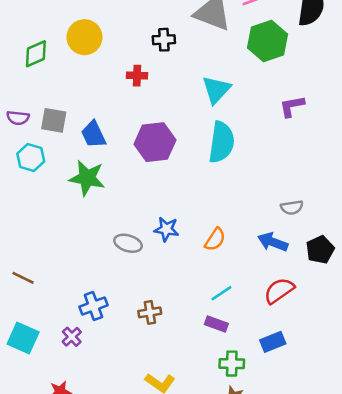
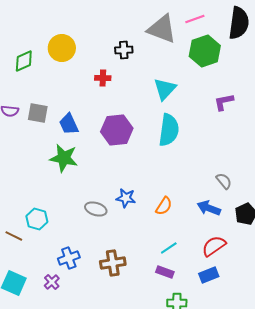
cyan hexagon: (31, 157) -> (37, 219), moved
gray semicircle: (292, 207) -> (224, 181), turned -120
brown cross: (150, 312) -> (113, 263), size x1.4
blue rectangle: (273, 342) -> (209, 275), moved

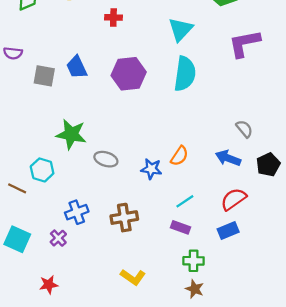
purple L-shape: (224, 102) -> (244, 43), size x1.5
gray square: (38, 113) -> (44, 76), moved
green star: (64, 158) -> (71, 134), moved
blue star: (126, 198) -> (151, 169), moved

